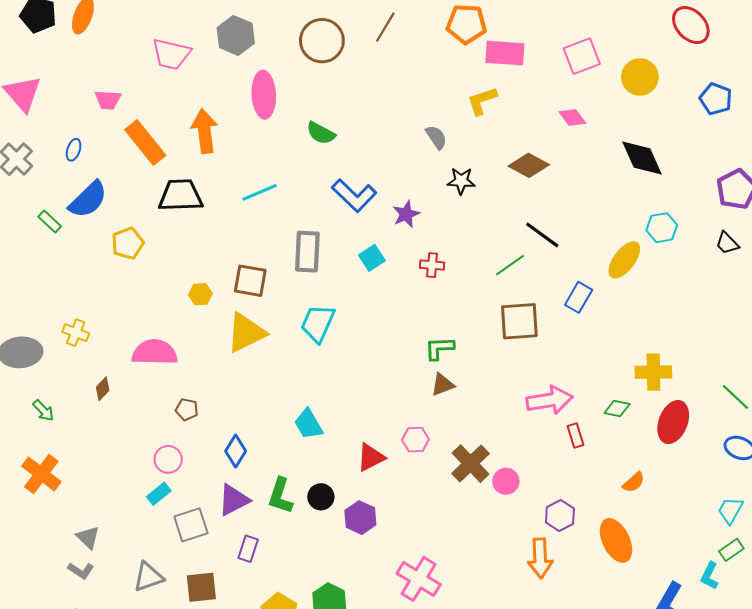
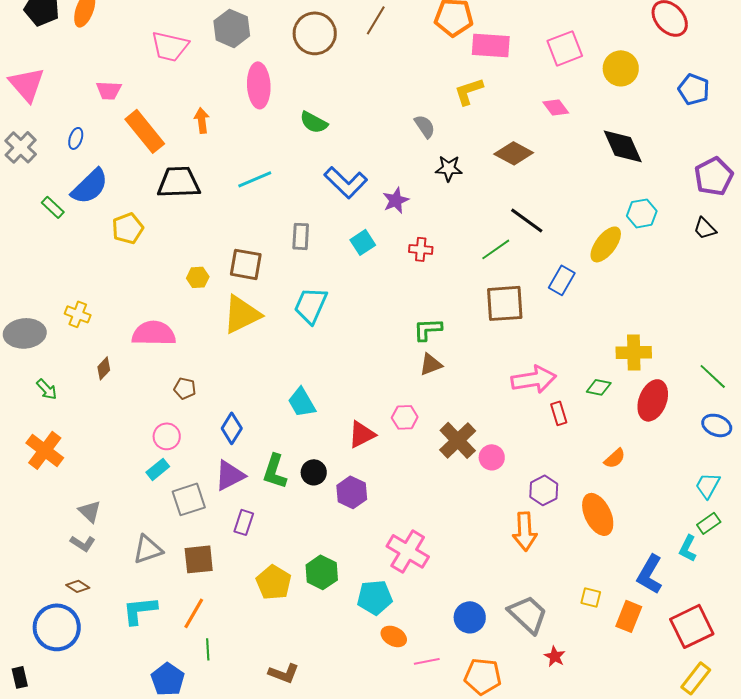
orange arrow: (205, 131) -> (202, 120), size x0.6
gray rectangle: (307, 252) -> (301, 236), size x0.7

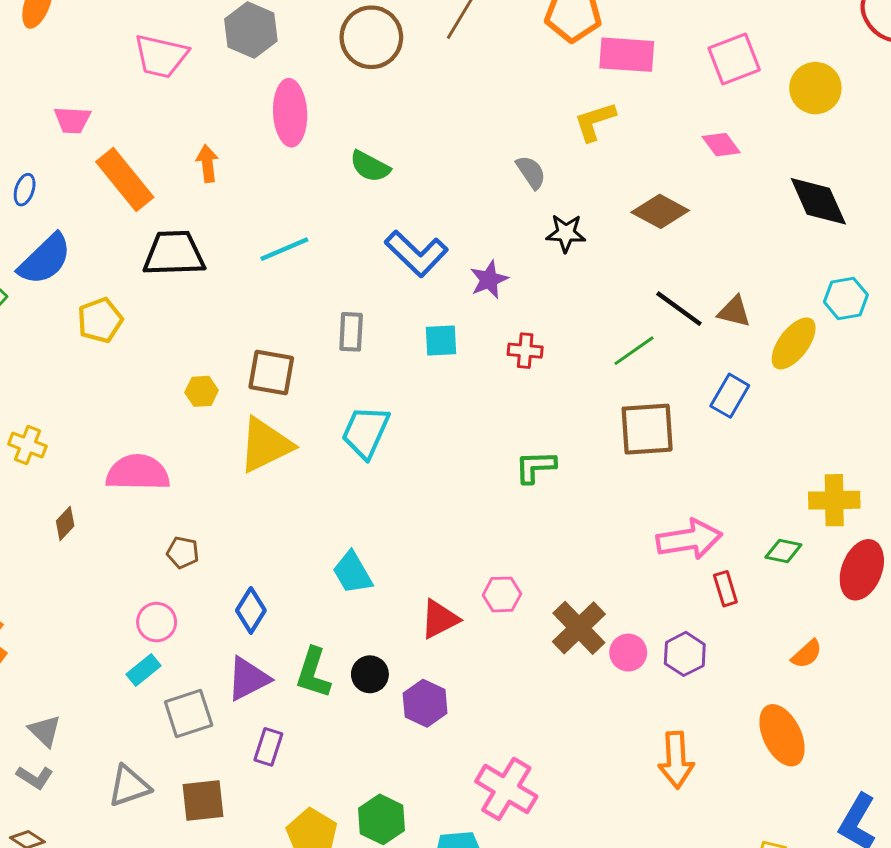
cyan square: (363, 242) -> (441, 341), turned 30
brown triangle: (431, 364) -> (734, 312), moved, turned 35
purple hexagon: (544, 490) -> (685, 654), moved

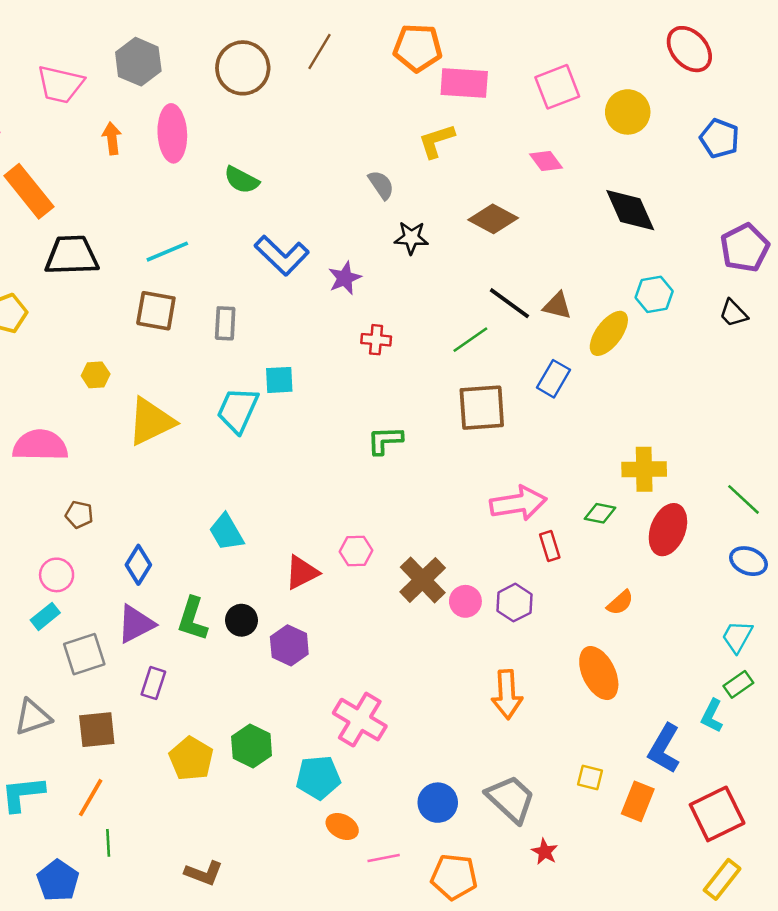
orange arrow: (207, 164) -> (112, 138), moved
cyan square: (441, 341) -> (279, 380), moved
brown square: (271, 372) -> (156, 311), moved

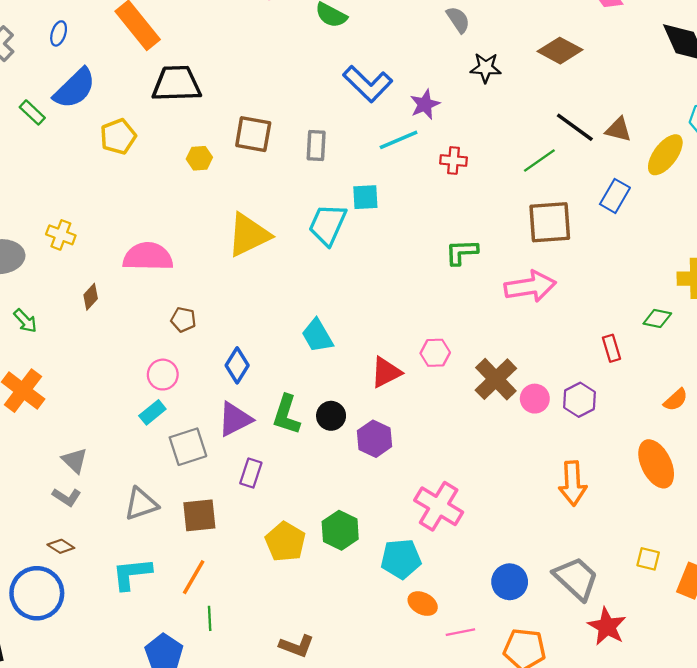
cyan line: (167, 252) -> (399, 140), moved
yellow hexagon: (96, 375) -> (199, 158), moved
pink arrow: (518, 503) -> (530, 286), moved
red star: (545, 852) -> (607, 626), size x1.6

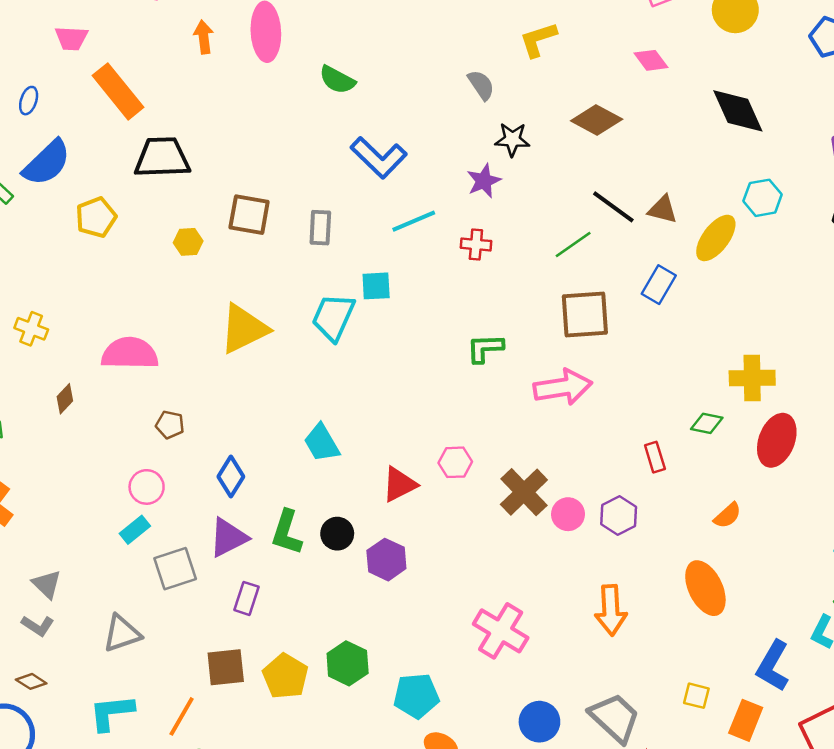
purple star: (425, 104) -> (484, 181), moved
pink cross: (439, 506) -> (501, 631), moved
brown square: (199, 515) -> (226, 667), moved

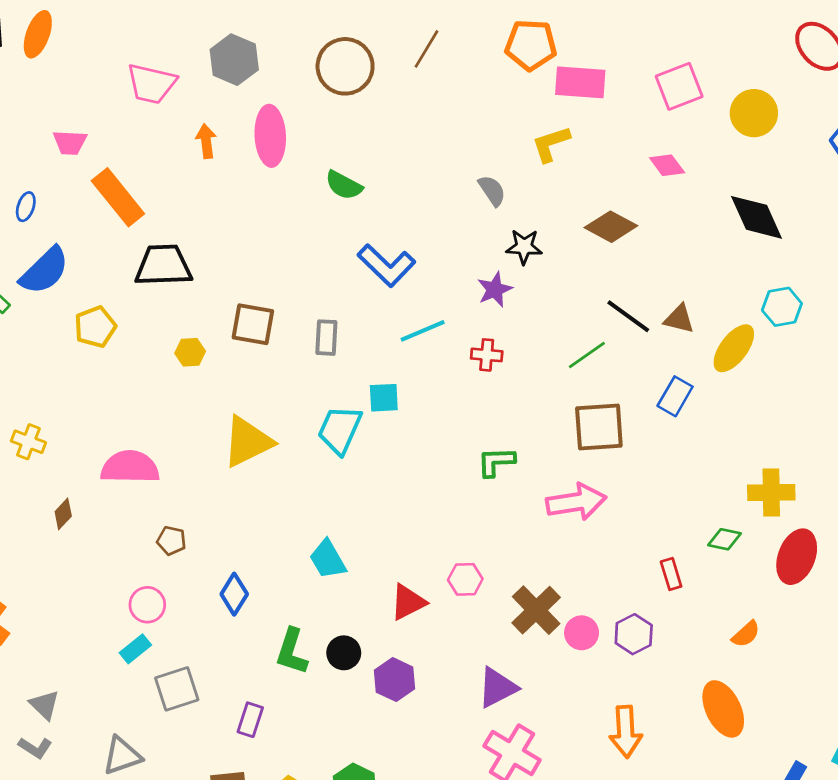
purple triangle: (228, 538) -> (497, 688), moved

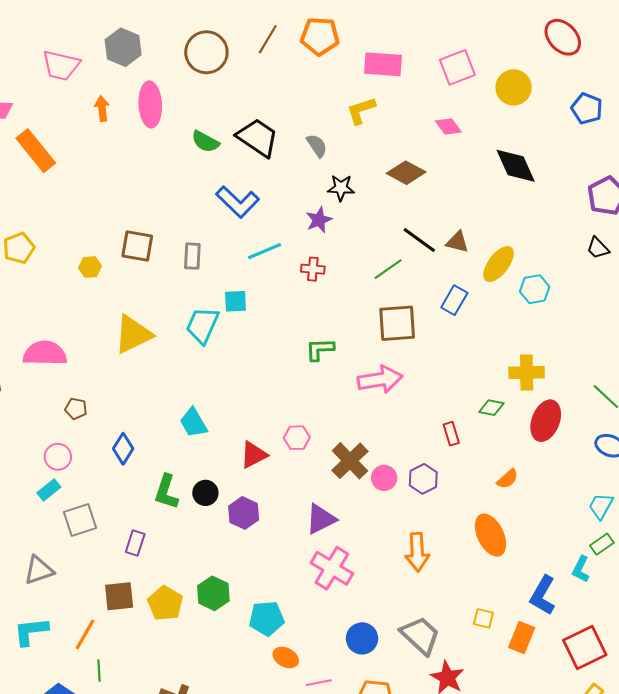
orange pentagon: (531, 45) -> (320, 36), moved
black trapezoid: (163, 265) -> (258, 138), moved, turned 36
cyan hexagon: (782, 307) -> (535, 289), moved

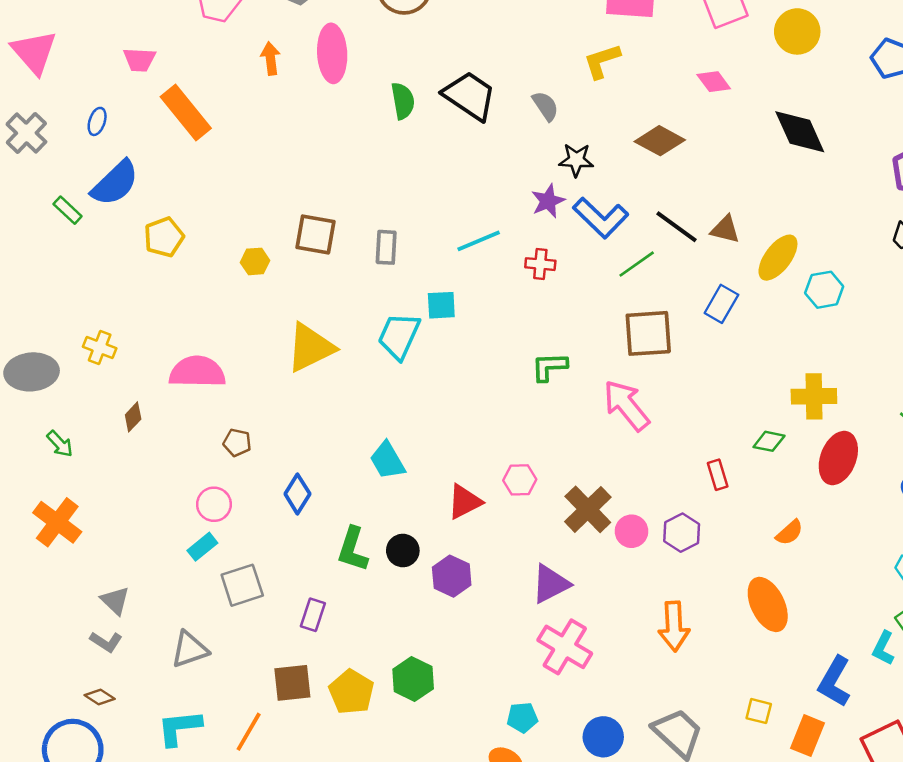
green semicircle: (205, 142) -> (403, 101), turned -128
blue L-shape: (238, 202) -> (601, 218), moved
pink arrow: (380, 379) -> (626, 405), turned -120
cyan pentagon: (267, 618) -> (522, 718), moved, size x0.7

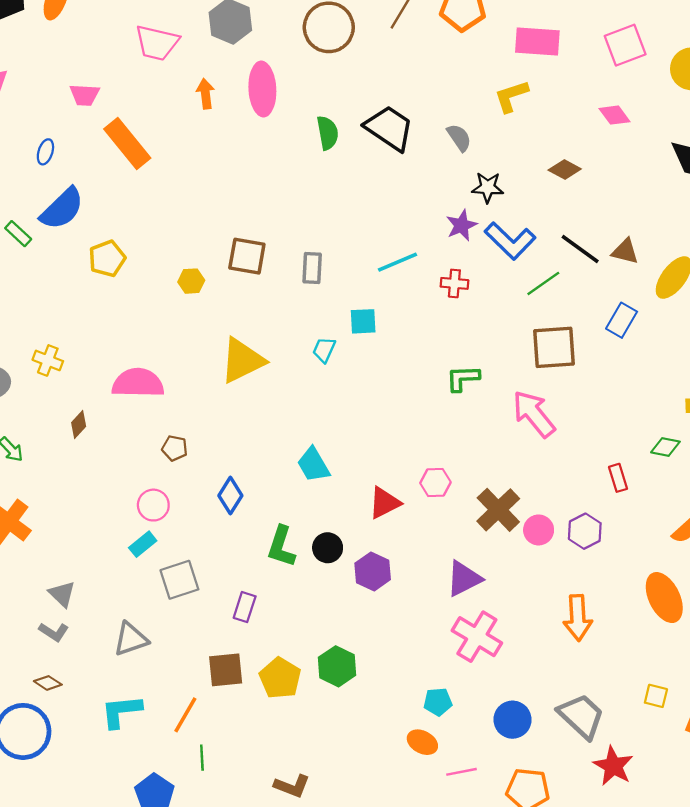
brown diamond: (660, 141) -> (565, 170), size x0.7
cyan trapezoid: (399, 336) -> (324, 350), size x0.6

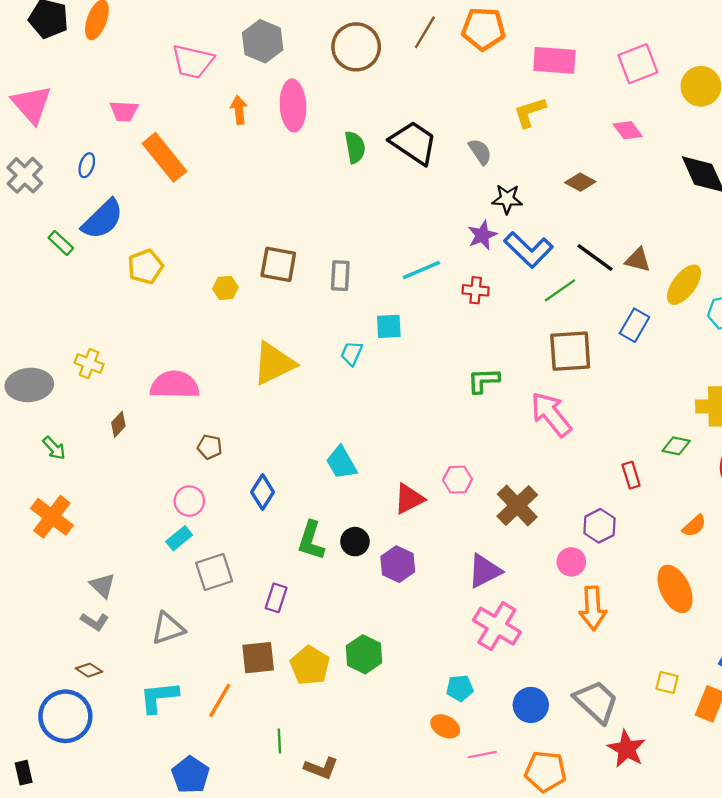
pink circle: (539, 530) -> (571, 562), moved
green line: (202, 758) -> (279, 741), moved

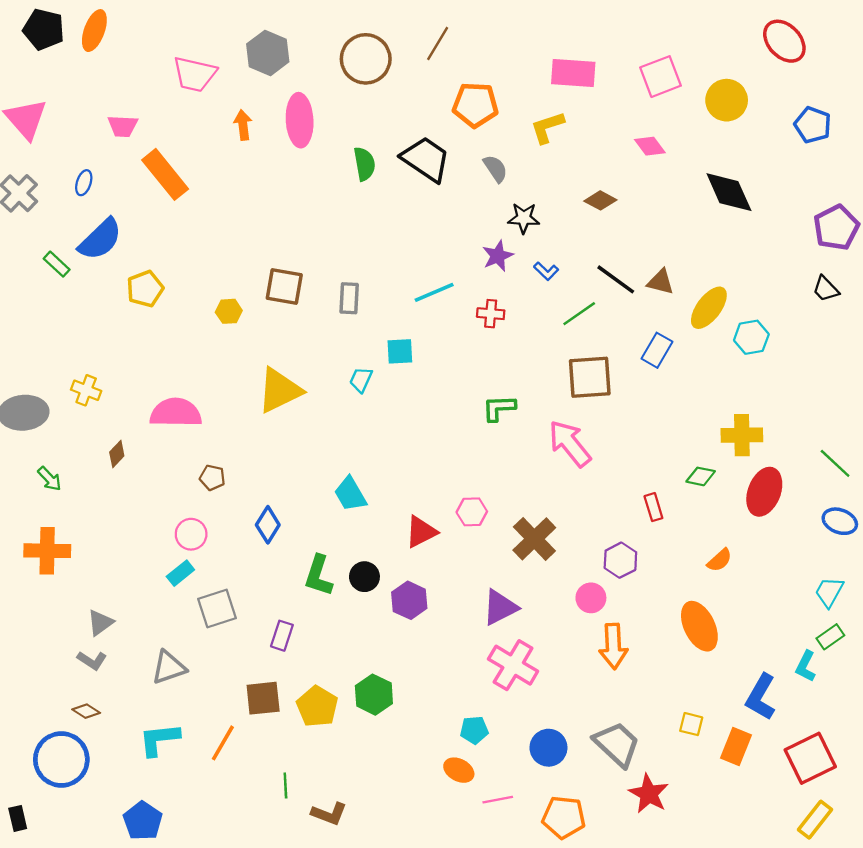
orange pentagon: (483, 29) -> (475, 105), moved
blue L-shape: (529, 250) -> (546, 271), size x0.5
orange cross: (52, 517) -> (47, 551), turned -36
gray triangle: (103, 586) -> (100, 623), turned 40
blue pentagon: (190, 775) -> (143, 821), moved

